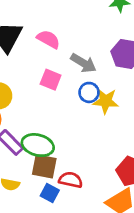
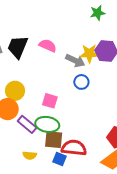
pink square: (51, 80) -> (50, 101), moved
yellow star: (106, 101) -> (89, 54), moved
red semicircle: (71, 180) -> (74, 148), size x1.4

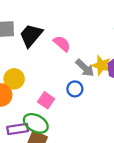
blue circle: (81, 82) -> (75, 89), moved
purple rectangle: (27, 124) -> (18, 129), moved, turned -66

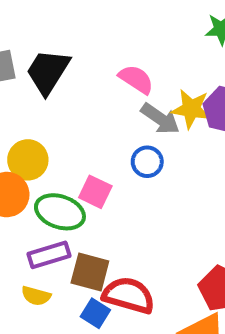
pink semicircle: (62, 44) -> (136, 79), moved
green ellipse: (36, 123) -> (60, 212), moved

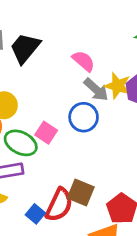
blue circle: (147, 162) -> (84, 117), size x1.4
brown square: (90, 272) -> (81, 193), moved
red semicircle: (129, 295) -> (59, 205), turned 92

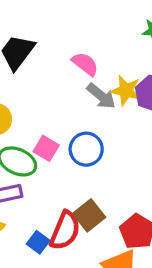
blue circle: (84, 117) -> (86, 149), moved
brown square: (81, 193) -> (89, 215), turned 32

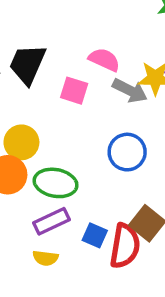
pink square: (46, 148) -> (74, 91), moved
blue square: (38, 242) -> (95, 235), moved

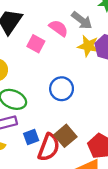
gray arrow: (130, 90) -> (82, 20), moved
blue square: (95, 235) -> (31, 137), turned 35

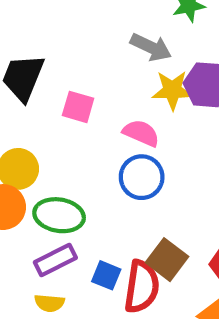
pink semicircle: (59, 28) -> (141, 133), moved
blue square: (31, 137) -> (106, 275), turned -35

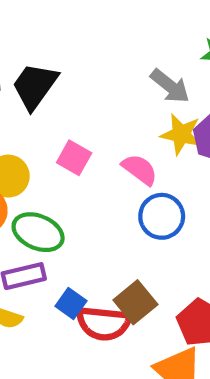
pink square: (78, 107) -> (74, 158), moved
blue circle: (142, 177) -> (162, 216), moved
red semicircle: (142, 287) -> (104, 323), turned 74

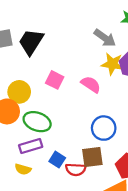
blue circle: (162, 216) -> (104, 128), moved
brown square: (135, 302) -> (92, 157), turned 35
red semicircle: (104, 323) -> (76, 169), size x0.7

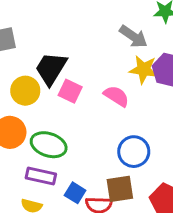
black trapezoid: (31, 42) -> (51, 69), moved
yellow circle: (19, 92) -> (25, 91), moved
purple rectangle: (31, 146) -> (41, 176), turned 30

